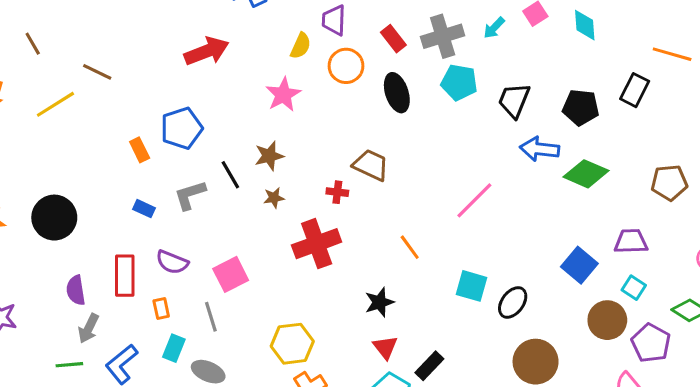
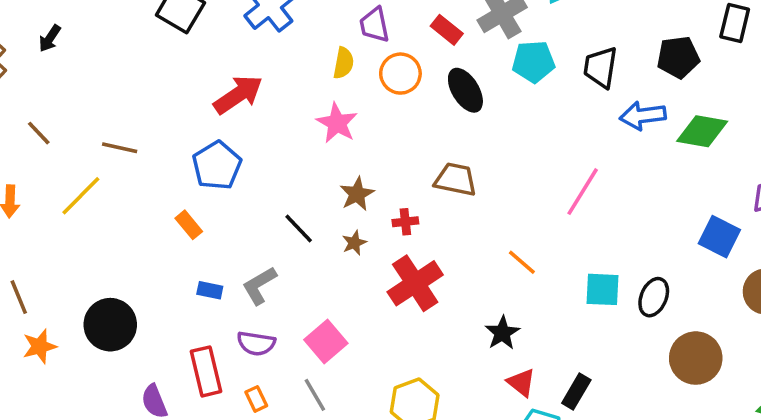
blue pentagon: (182, 128) -> (217, 166), moved
brown star: (269, 156) -> (357, 194), moved
red cross: (337, 192) -> (405, 222), moved
gray L-shape: (190, 195) -> (259, 286), moved

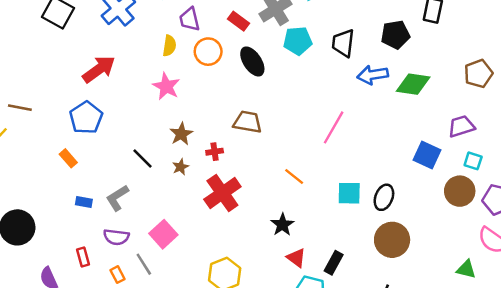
brown circle: (696, 358) -> (392, 240), moved
red rectangle: (206, 371) -> (83, 257), size x0.6
gray line: (315, 395) -> (144, 264), moved

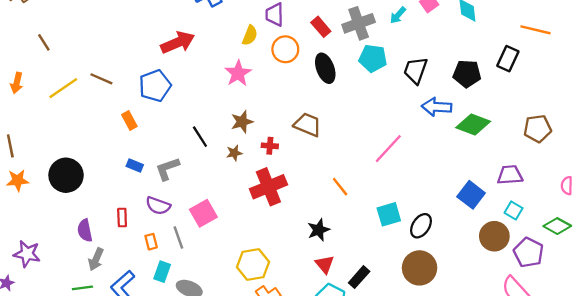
brown line: (20, 108) -> (101, 79), moved
cyan square: (349, 193) -> (389, 214), turned -30

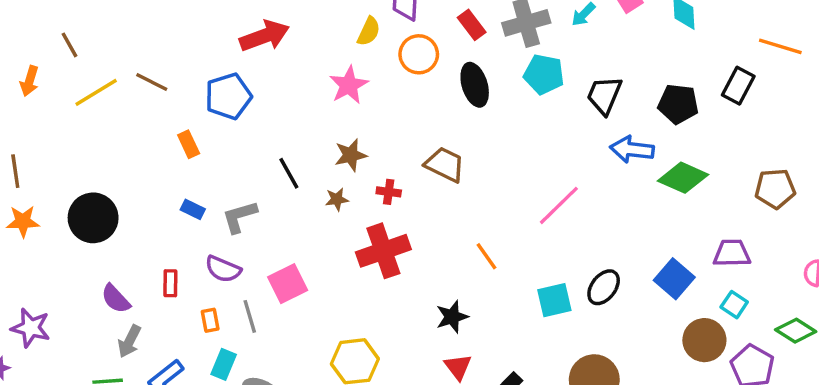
brown line: (44, 42) -> (69, 45), moved
black ellipse: (421, 226) -> (604, 287), moved
purple semicircle: (85, 230) -> (116, 299), turned -35

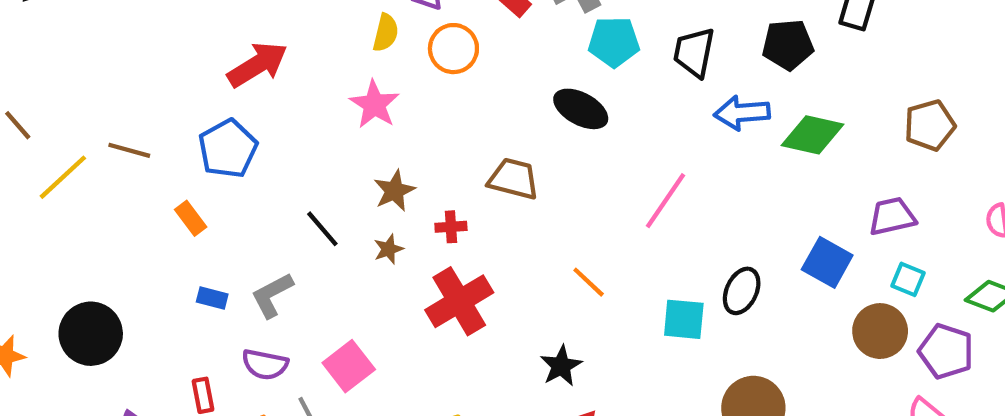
black ellipse: (475, 85) -> (581, 109), moved, turned -33
cyan square: (554, 300) -> (684, 319), turned 30

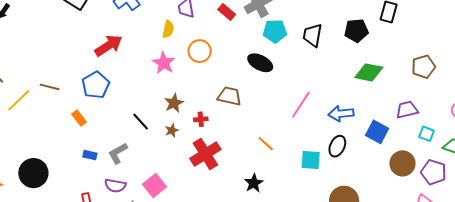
orange circle: (453, 49) -> (200, 51), moved
blue arrow: (742, 113) -> (341, 114), moved
cyan square: (908, 279) -> (427, 134), moved

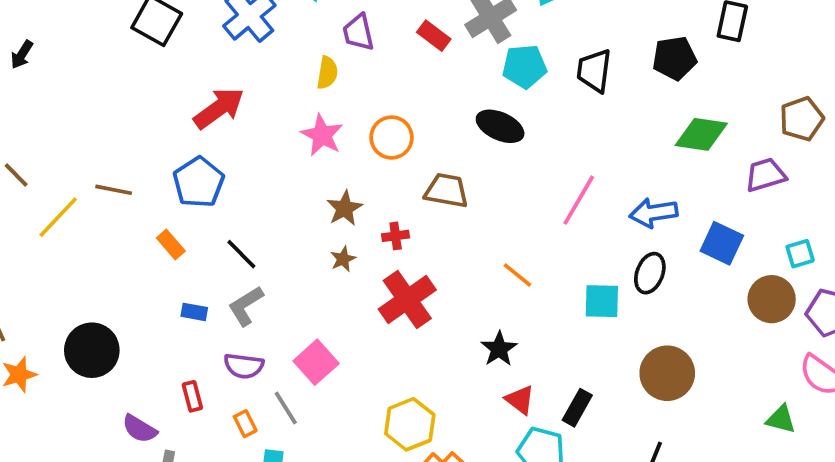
orange circle: (200, 51) -> (392, 137), moved
purple trapezoid: (407, 110) -> (765, 175), moved
black line: (141, 122) -> (241, 254), moved
cyan square: (427, 134) -> (800, 254), moved, turned -35

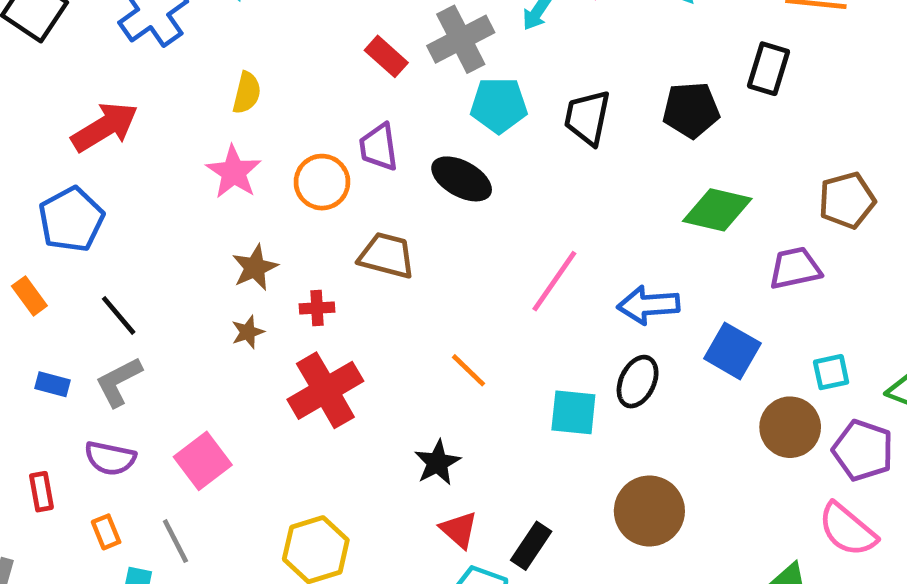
purple trapezoid: (358, 32) -> (379, 147), moved
gray line: (286, 408) -> (175, 541), moved

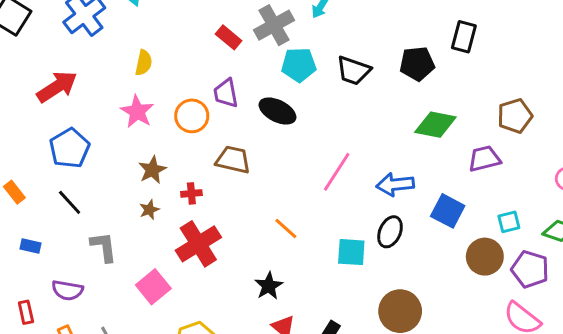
black trapezoid: (587, 118) -> (353, 71), turned -81
blue pentagon: (71, 219) -> (70, 148), moved
gray L-shape: (119, 382) -> (104, 247), moved, turned 112
pink square: (203, 461) -> (153, 287), moved

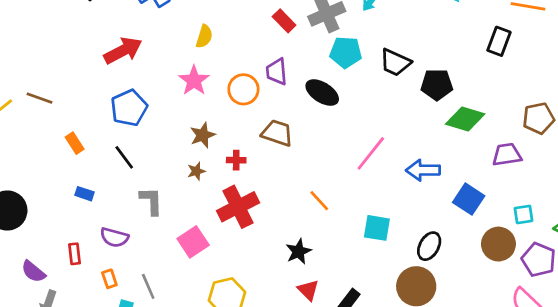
black pentagon: (417, 64) -> (437, 85), moved
black ellipse: (390, 232) -> (429, 246), moved

